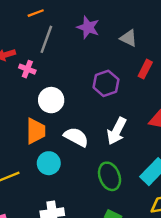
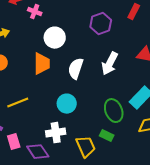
white semicircle: (76, 137) -> (76, 69), turned -100
cyan circle: (49, 163) -> (67, 104), moved
green ellipse: (109, 176) -> (114, 111), moved

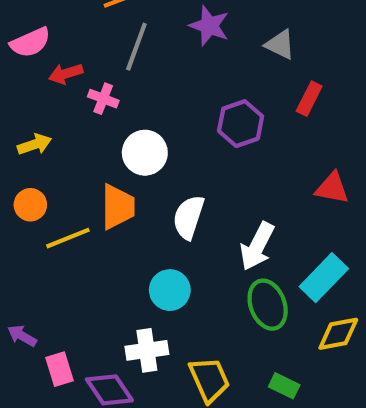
white arrow: (110, 64) -> (257, 246), moved
yellow line: (18, 103) -> (68, 238), moved
green rectangle: (107, 136) -> (284, 386), moved

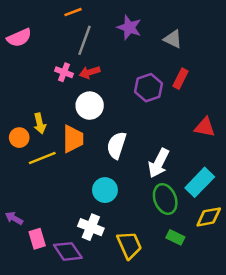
red arrow: (66, 74) -> (90, 72), moved
red rectangle: (309, 99) -> (181, 79), moved
yellow arrow: (35, 144) -> (40, 123), moved, turned 96
white cross: (147, 350) -> (91, 227), turned 30
green rectangle: (284, 386) -> (175, 237), moved

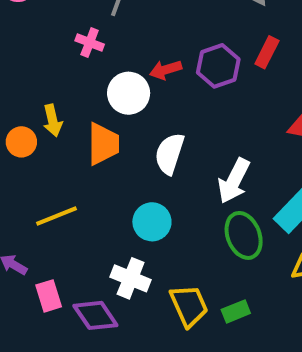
red arrow: (90, 72) -> (166, 70), moved
yellow line: (42, 158) -> (56, 216), moved
green rectangle: (175, 237) -> (236, 311), moved, turned -48

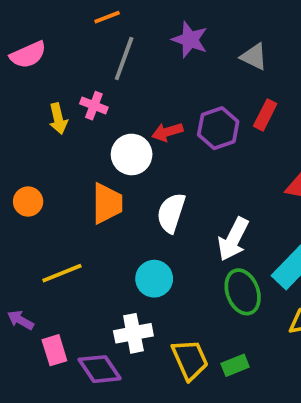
yellow arrow: (53, 120) -> (58, 119), moved
white cross: (131, 278) -> (133, 333), turned -33

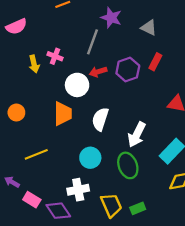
gray line: (124, 58) -> (92, 42), moved
green ellipse: (243, 292) -> (128, 165), moved
pink rectangle: (54, 350) -> (32, 200), turned -42

